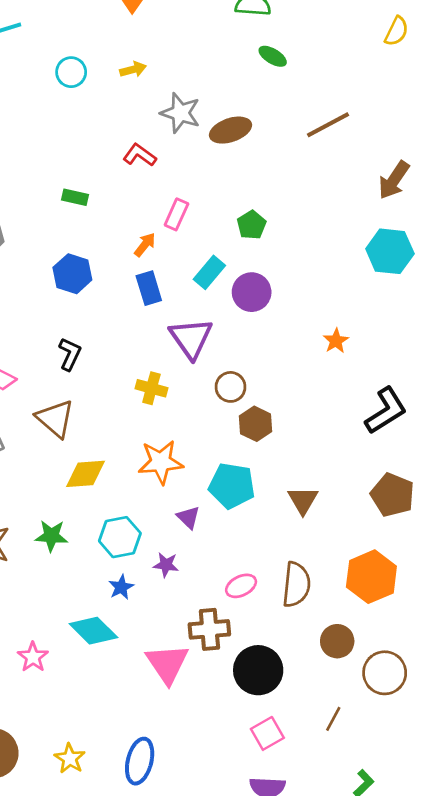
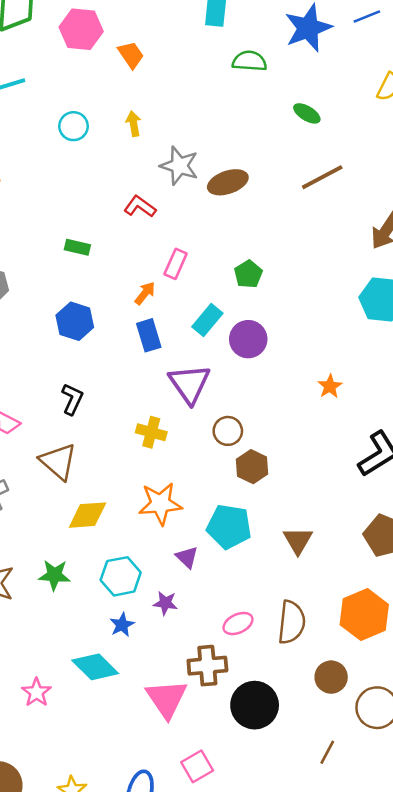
green ellipse: (273, 56) -> (307, 113), moved
yellow arrow: (133, 69) -> (133, 124), turned -85
pink square: (267, 733) -> (197, 766), moved

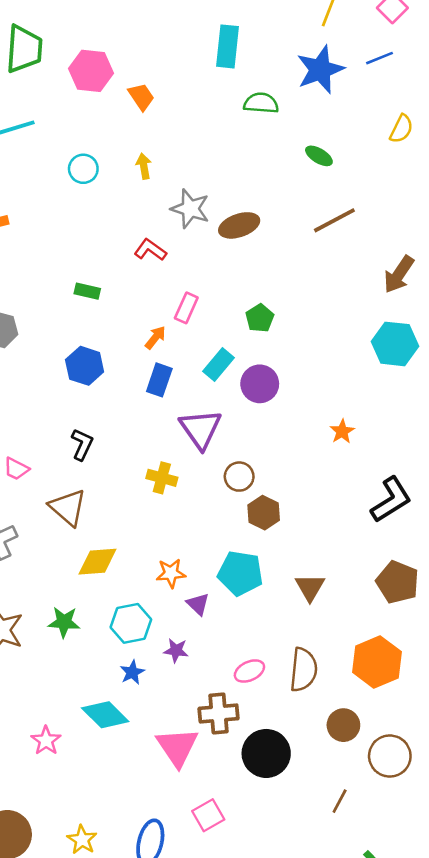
blue rectangle: (149, 335) -> (159, 380), turned 36
orange star: (160, 504) -> (171, 573), moved, size x0.7

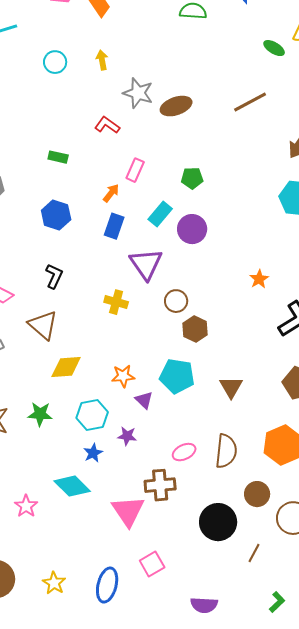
green ellipse: (319, 156) -> (274, 48), moved
green pentagon: (260, 318) -> (192, 178), turned 30
orange star: (342, 431) -> (259, 279), moved
black circle: (266, 753) -> (218, 522), moved

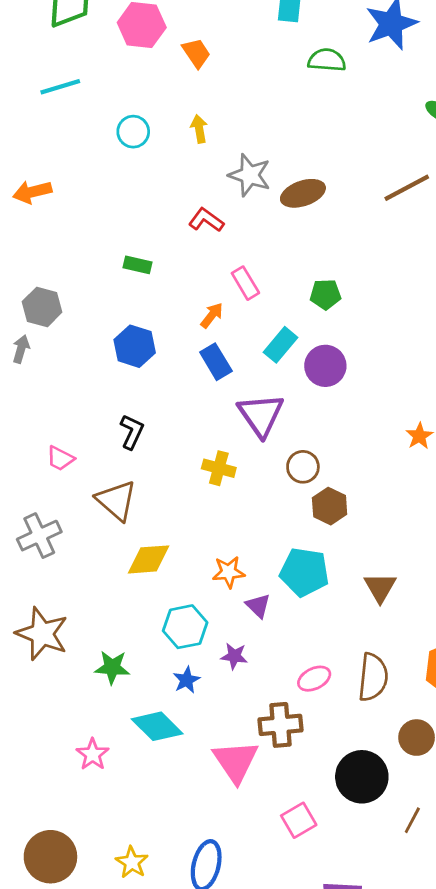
pink rectangle: (135, 170) -> (245, 283), turned -55
blue rectangle: (114, 226) -> (216, 362), turned -50
green star: (40, 414) -> (112, 667), moved
pink square: (152, 564) -> (299, 820), moved

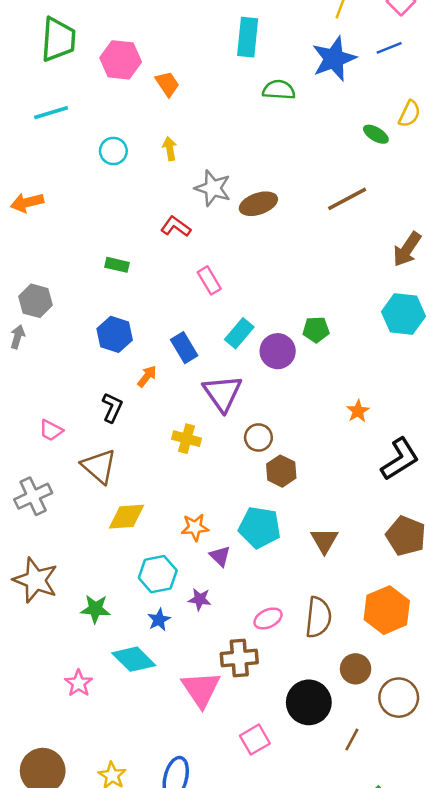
green pentagon: (325, 294) -> (316, 330), moved
orange arrow: (212, 315) -> (147, 376), moved

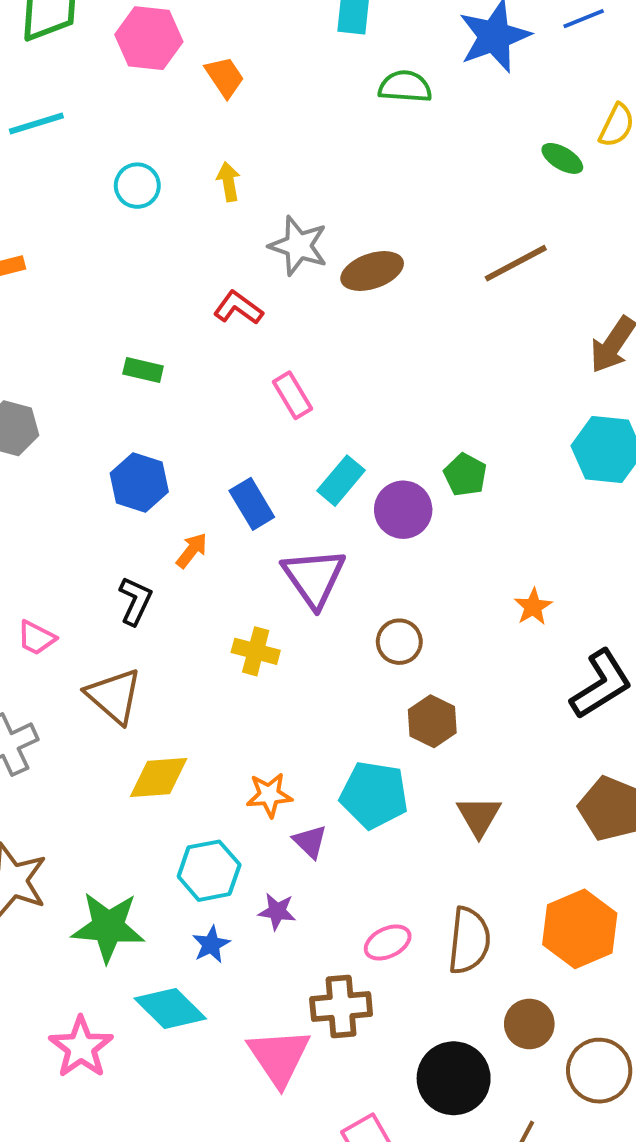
green pentagon: (316, 330) -> (465, 475), turned 30
brown circle: (258, 437) -> (399, 642), moved
brown hexagon: (281, 471) -> (432, 721), moved
green star: (95, 609) -> (108, 927), size x1.5
pink star: (79, 683) -> (81, 1047), size x1.4

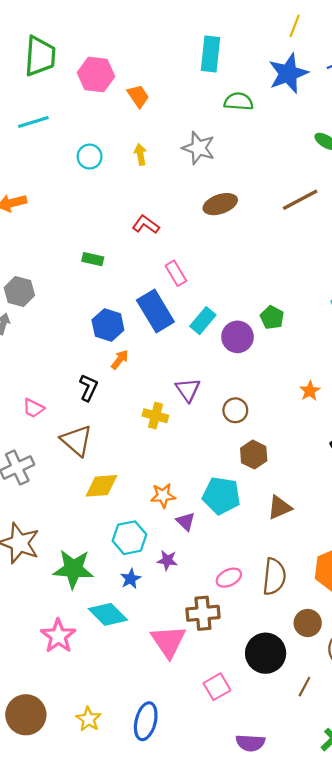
gray star: (298, 246) -> (199, 148), moved
blue hexagon: (139, 483) -> (108, 325), moved
blue rectangle: (252, 504) -> (155, 311), moved, size x1.5
purple triangle: (314, 578) -> (188, 390), moved, size x0.7
brown triangle: (479, 816) -> (280, 507), turned 36

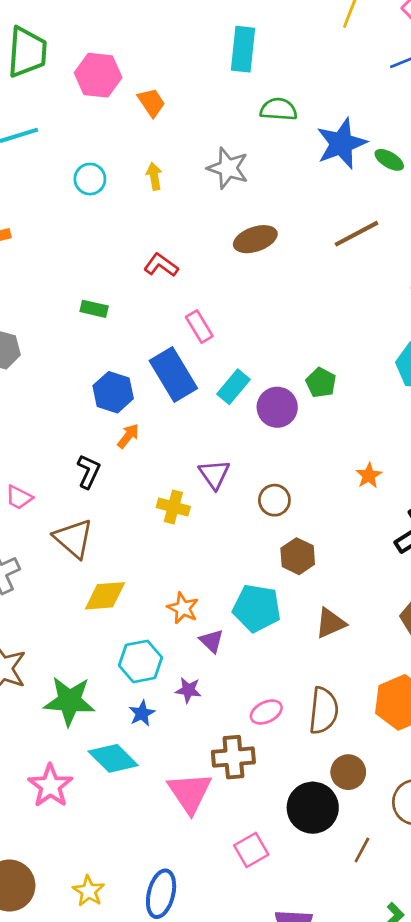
blue star: (288, 73) -> (341, 143), moved
orange star: (163, 496) -> (183, 608), turned 30
brown circle: (308, 623) -> (348, 772), moved

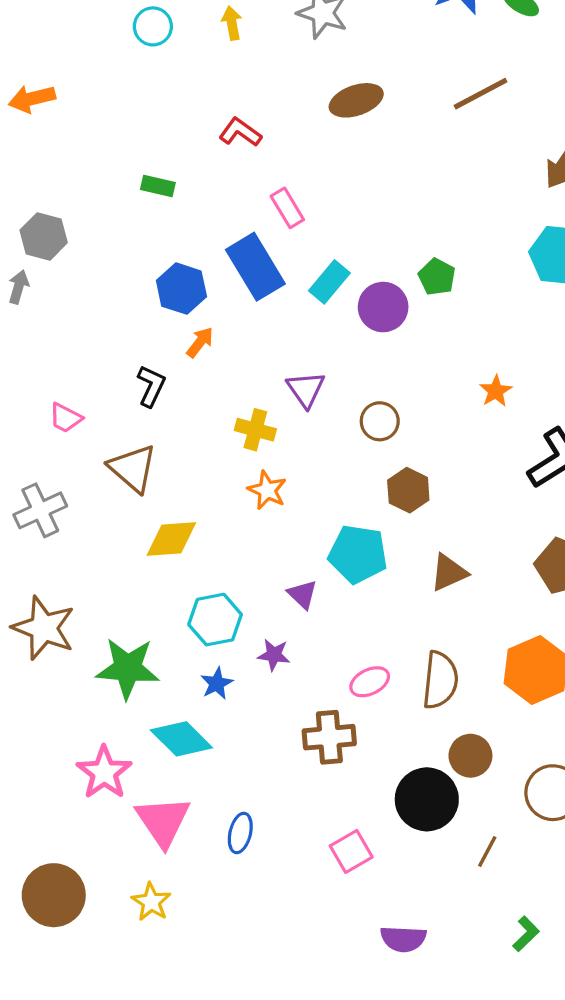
orange star: (183, 608) -> (267, 490), moved
pink triangle: (190, 793) -> (163, 821), moved
blue ellipse: (161, 894) -> (240, 833), moved, size x0.7

